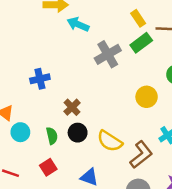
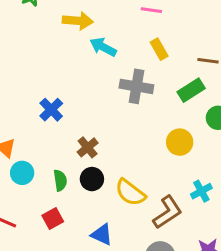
yellow rectangle: (138, 18) -> (159, 49), moved
green rectangle: (141, 43) -> (191, 90), moved
gray cross: (108, 54) -> (136, 86), turned 35
blue cross: (40, 79) -> (51, 110), turned -36

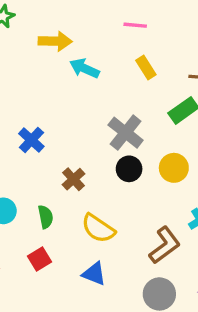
gray cross: (136, 86) -> (126, 133), moved, turned 32
black circle: (92, 179) -> (129, 169), moved
yellow semicircle: (130, 193) -> (98, 228), moved

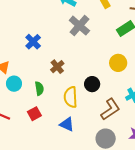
gray cross: (126, 133) -> (79, 26), moved
black circle: (129, 169) -> (92, 84), moved
yellow semicircle: (98, 228) -> (71, 97), turned 50

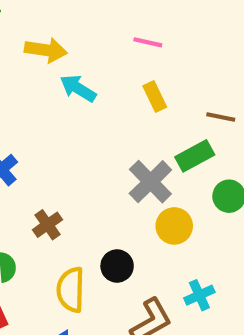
gray cross: (79, 26) -> (150, 182), moved

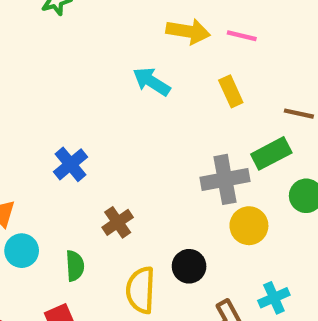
pink line: (148, 42) -> (242, 36), moved
yellow arrow: (46, 50) -> (188, 31), moved
gray cross: (150, 182) -> (225, 179), turned 33

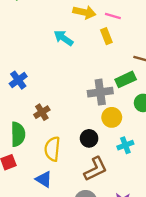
yellow rectangle: (231, 91) -> (106, 36), moved
green semicircle: (75, 266) -> (18, 134), size x1.5
black circle: (189, 266) -> (89, 138), moved
cyan cross: (274, 298) -> (125, 145), moved

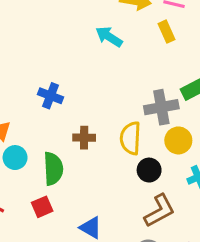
blue cross: (18, 80) -> (50, 96), turned -30
brown cross: (42, 112) -> (84, 138), turned 35
yellow semicircle: (52, 149) -> (130, 138), moved

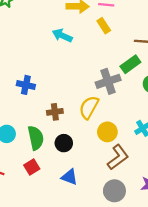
yellow semicircle: (130, 138) -> (89, 107), turned 35
yellow circle: (178, 140) -> (107, 132), moved
black circle: (149, 170) -> (64, 143), moved

